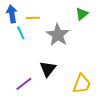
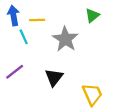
purple line: (24, 84) -> (15, 72), moved
yellow trapezoid: (82, 84) -> (92, 94), turned -45

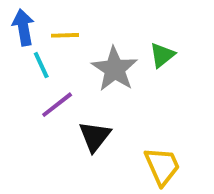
green triangle: (92, 15) -> (162, 55), moved
purple line: (15, 72) -> (57, 105), moved

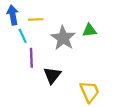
green triangle: (162, 55) -> (89, 30), turned 32
purple line: (57, 105) -> (31, 58), turned -54

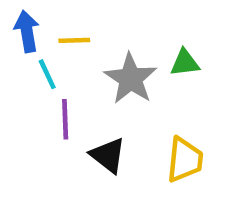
black triangle: (52, 75) -> (108, 155), turned -30
yellow trapezoid: (89, 92) -> (185, 160), moved, turned 30

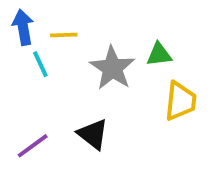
purple line: (65, 119) -> (33, 146), moved, turned 56
yellow trapezoid: (185, 160) -> (180, 101), moved

